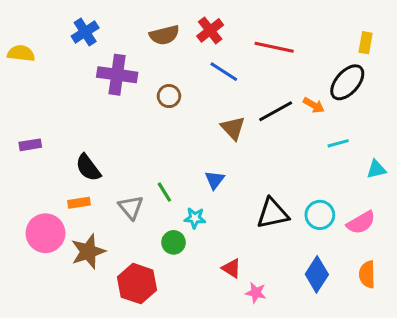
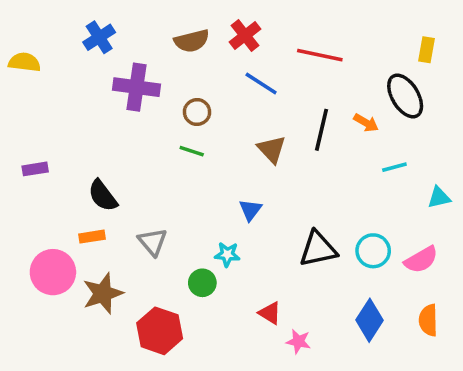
black ellipse: (347, 82) -> (405, 96), turned -72
black line: (276, 111) -> (322, 130), turned -48
green line: (164, 192) -> (192, 151), moved, turned -40

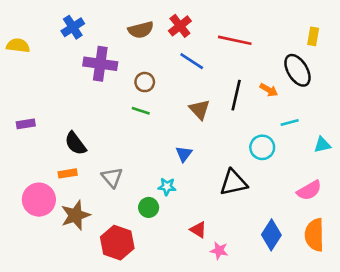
cyan circle: (373, 251) -> (262, 147), moved
orange semicircle: (428, 320) -> (314, 235), size x1.4

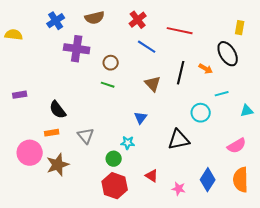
brown semicircle: (141, 30) -> (95, 18), moved
red hexagon: (117, 243) -> (115, 186), moved
pink star: (219, 251) -> (179, 189), moved

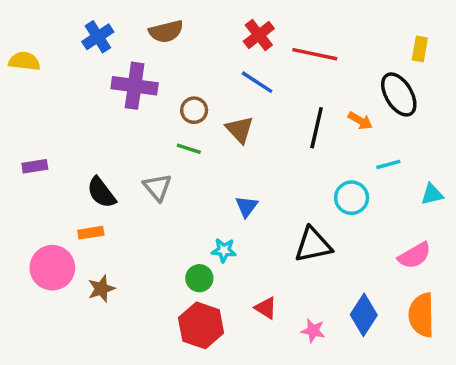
red cross: (138, 20) -> (259, 35), moved
brown triangle: (153, 84) -> (240, 129), moved
gray triangle: (86, 136) -> (157, 187), moved
brown star: (58, 165) -> (101, 289), size x0.7

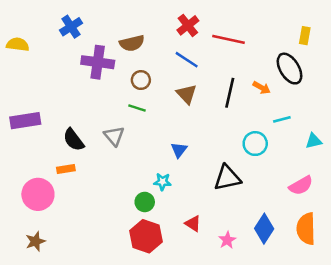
brown semicircle: (166, 31) -> (132, 43), moved
brown triangle: (240, 129) -> (187, 94), moved
purple rectangle: (35, 166) -> (25, 121), size x1.6
brown star: (101, 289) -> (35, 241), moved
pink star: (313, 331) -> (227, 240), turned 30

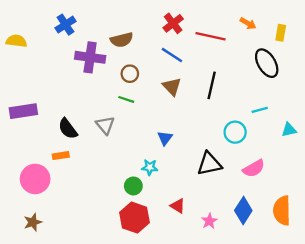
orange arrow: (262, 88) -> (248, 23), moved
pink semicircle: (301, 185) -> (254, 168), moved

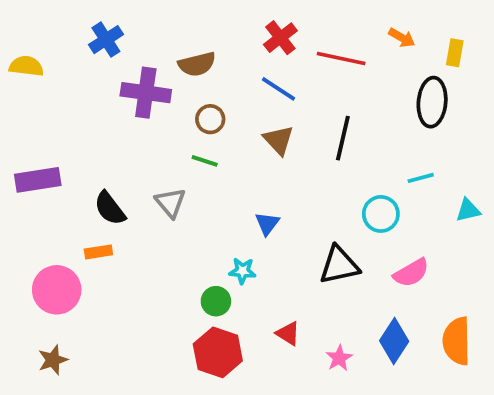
black ellipse: (267, 63) -> (432, 102), turned 36

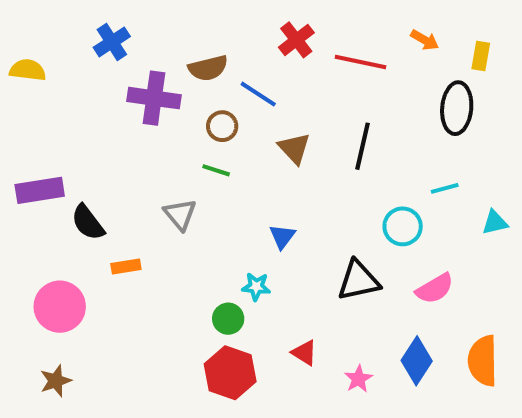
blue line: (278, 89) -> (258, 94), moved
black semicircle: (110, 208) -> (88, 222), moved
orange rectangle: (98, 252) -> (126, 267), moved

